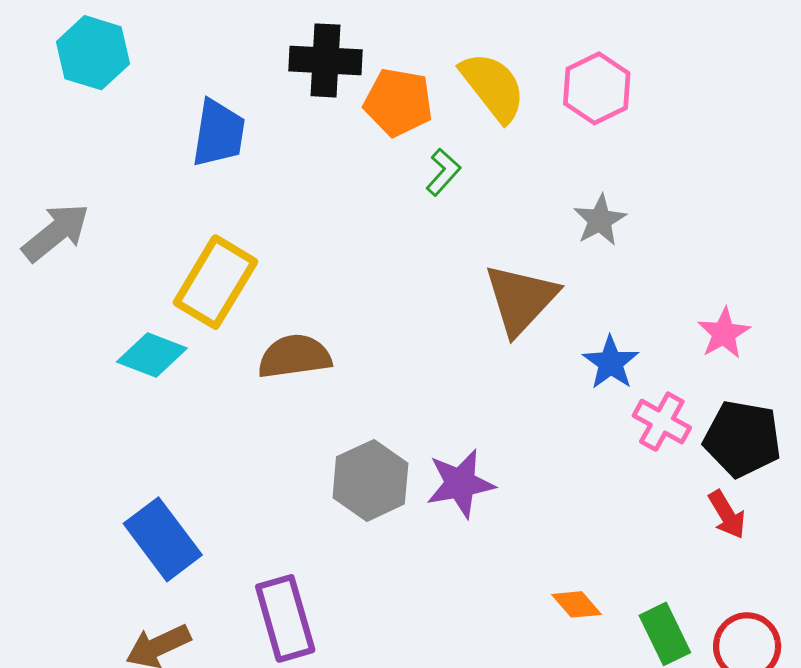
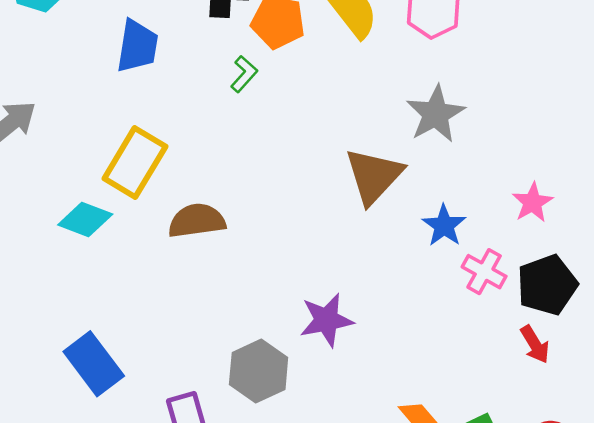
green L-shape: (443, 172) -> (244, 74), moved
gray star: (600, 220) -> (436, 114), size x1.4
black pentagon: (742, 439) -> (547, 285), turned -30
gray hexagon: (370, 480) -> (259, 371), moved

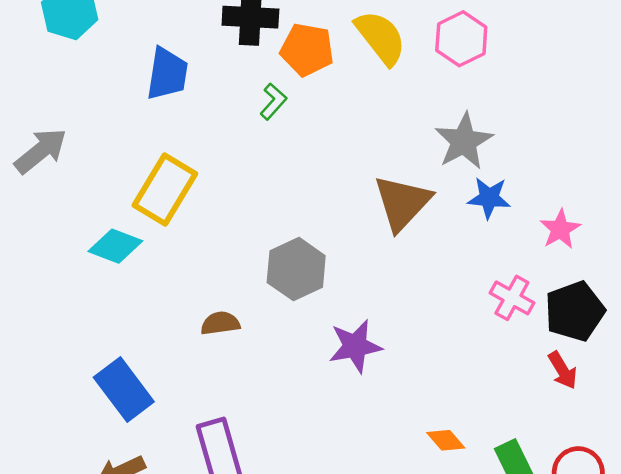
brown semicircle: (197, 221) -> (220, 323), moved, size x0.7
blue star: (444, 226) -> (489, 198), moved, turned -30
gray hexagon: (259, 371) -> (296, 269), moved

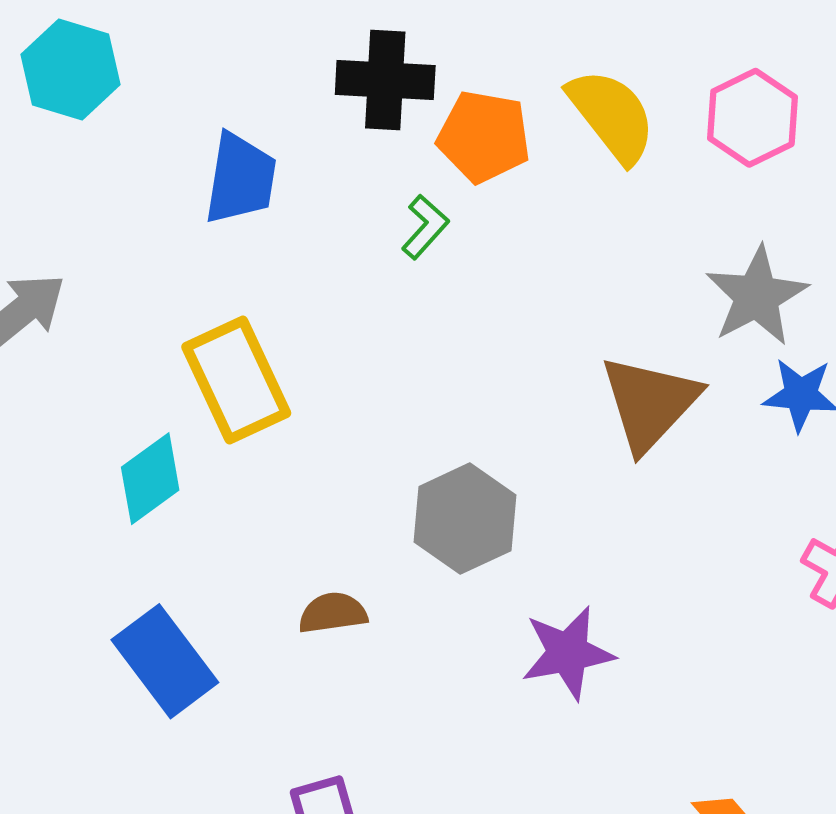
yellow rectangle: (165, 189) -> (236, 380), turned -56
cyan diamond: (115, 246) -> (150, 479), turned -57
blue rectangle: (124, 390) -> (165, 661), moved

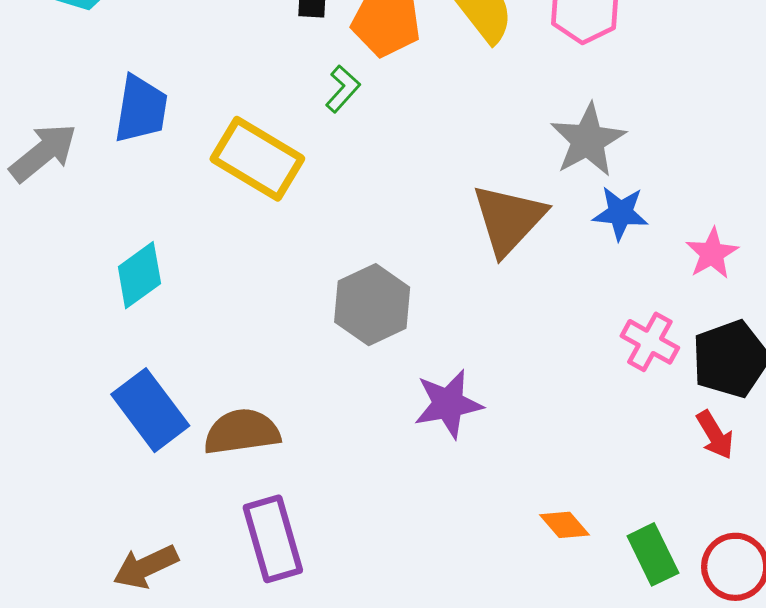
blue trapezoid: (240, 179) -> (141, 109), moved
yellow rectangle: (236, 380) -> (257, 159), moved, turned -34
brown semicircle: (333, 613) -> (242, 432), moved, size x1.5

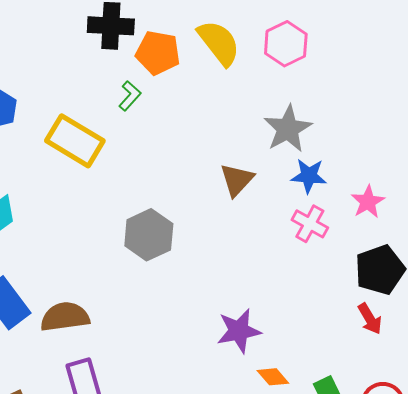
brown triangle: (509, 219) -> (237, 180), size x0.7
pink cross: (650, 342) -> (310, 224), moved
purple star: (448, 404) -> (239, 331), moved

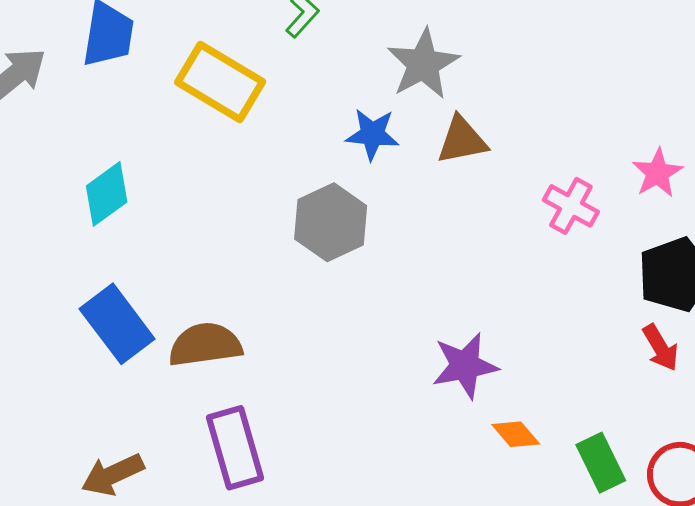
gray star: (288, 129) -> (423, 64), moved
blue star: (309, 176) -> (372, 134), moved
brown triangle: (237, 180) -> (462, 140), turned 36

